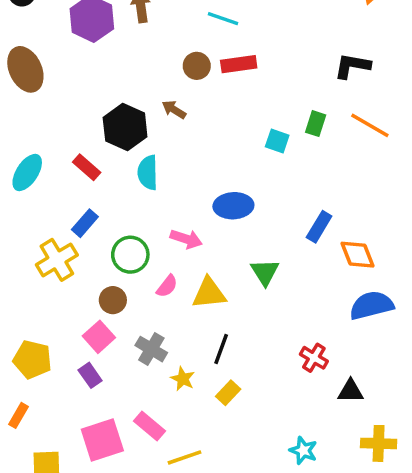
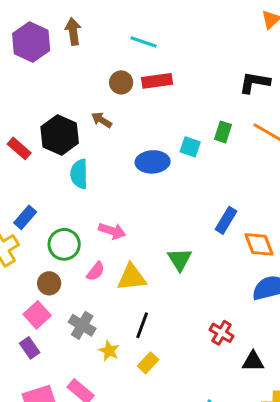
red rectangle: (87, 167) -> (19, 148), moved
blue ellipse: (233, 206) -> (153, 162), moved

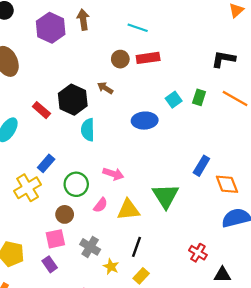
cyan square: (190, 147) -> (174, 100), moved, turned 35
green triangle: (180, 259) -> (165, 196), size x1.4
pink square: (37, 315) -> (55, 239), turned 30

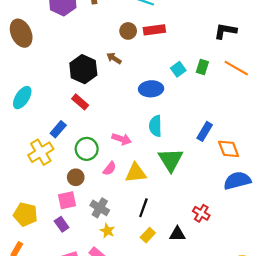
red rectangle: (41, 110) -> (80, 102), moved
cyan semicircle: (88, 130) -> (155, 126), moved
yellow star: (111, 267) -> (107, 231), moved
black triangle: (222, 275) -> (177, 234), moved

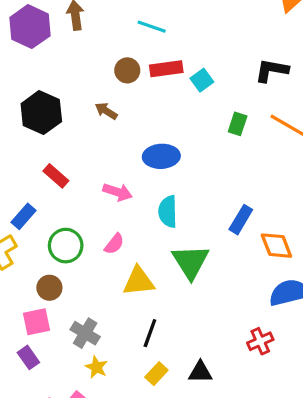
black hexagon: (83, 69) -> (41, 113), moved
cyan square: (178, 69) -> (202, 80), moved
pink arrow: (122, 139) -> (118, 192), moved
pink semicircle: (110, 169) -> (114, 244), moved
red cross: (201, 213) -> (260, 341), moved, turned 35

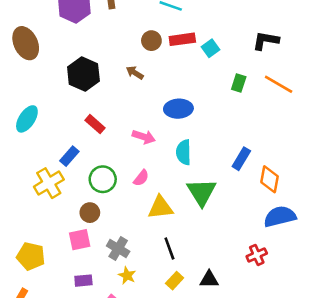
orange diamond: (276, 246) -> (270, 179), turned 32
black line: (150, 333) -> (169, 249), turned -40
purple rectangle: (28, 357) -> (83, 281), moved, turned -60

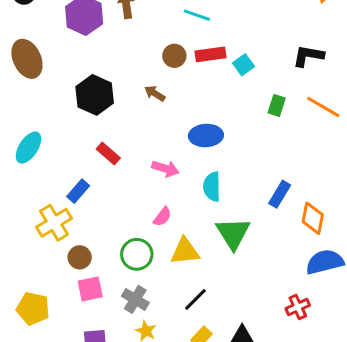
green circle: (103, 179) -> (137, 254), moved
brown circle: (90, 213) -> (80, 257), moved
black line: (169, 249) -> (195, 299), turned 65

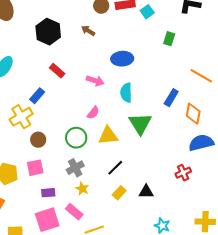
orange line: (323, 107) -> (201, 76), moved
pink square: (90, 289) -> (35, 168), moved
gray cross: (135, 299) -> (75, 168), turned 30

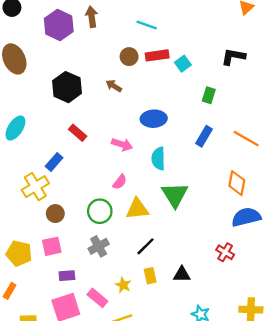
blue rectangle: (171, 98) -> (204, 136), moved
red cross: (183, 173) -> (225, 252), turned -35
yellow star: (82, 189) -> (123, 285), moved
yellow rectangle: (119, 193) -> (150, 276), turned -56

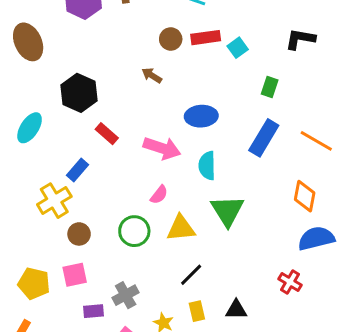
black hexagon: (67, 87) -> (79, 93), moved
blue rectangle: (204, 136) -> (264, 138), size x1.4
pink arrow: (122, 144) -> (162, 148), size x1.4
gray cross: (99, 246) -> (126, 295), moved

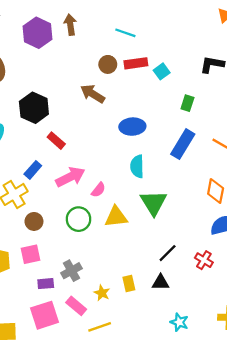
brown arrow: (152, 75) -> (93, 94), size x1.5
pink arrow: (162, 148) -> (70, 177), moved, turned -44
black line: (191, 275) -> (168, 253), moved

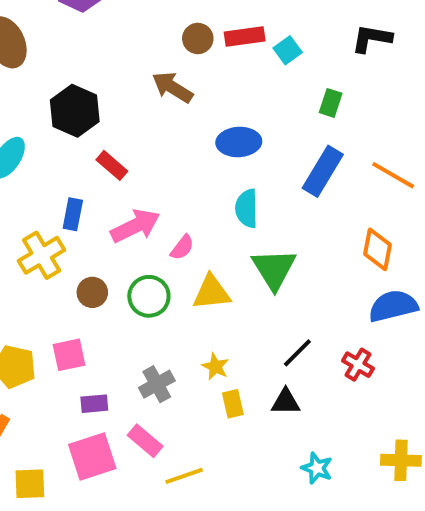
blue rectangle: (33, 170) -> (73, 214), turned -30
brown circle: (34, 221) -> (92, 292), moved
gray cross: (71, 271) -> (157, 384), moved
yellow star: (102, 293) -> (215, 367), moved

